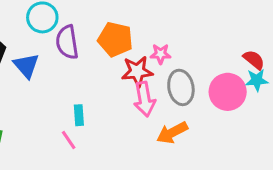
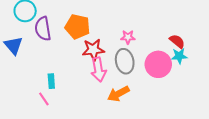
pink star: (161, 54) -> (128, 37), moved

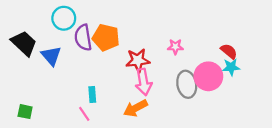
orange pentagon: (77, 27) -> (106, 38), moved
gray ellipse: (125, 61) -> (187, 84), moved
orange arrow: (118, 94) -> (135, 108), moved

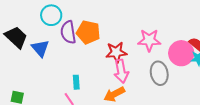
pink star: (175, 47) -> (149, 40), size x1.6
pink circle: (208, 76) -> (181, 53), moved

